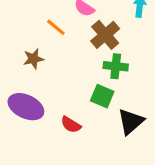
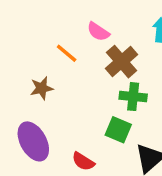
purple ellipse: (26, 107) -> (33, 141), turned 36

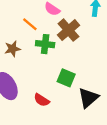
green cross: (133, 97) -> (45, 44), moved

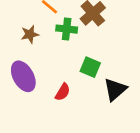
red semicircle: (42, 100) -> (63, 92), turned -91

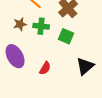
green cross: (67, 29) -> (41, 26), moved
green square: (90, 67) -> (66, 36), moved

